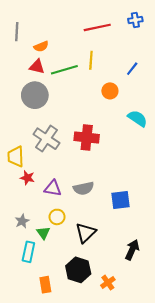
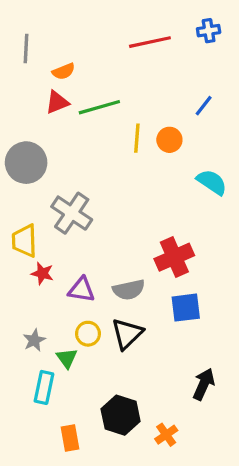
yellow line: (91, 60) -> (137, 138), moved
red triangle: (37, 67) -> (57, 102), turned -35
gray circle: (35, 95) -> (26, 163), moved
red cross: (87, 138) -> (174, 257), moved, turned -30
black triangle: (86, 233) -> (127, 334), moved

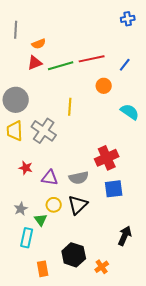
red line: (150, 42) -> (92, 59), moved
yellow line: (137, 138) -> (70, 107), moved
yellow trapezoid: (24, 241) -> (15, 131), moved

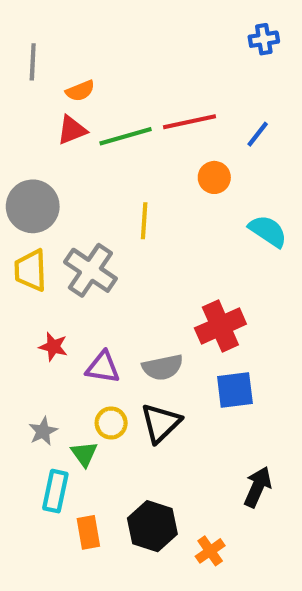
orange rectangle: (43, 269) -> (88, 532), moved

